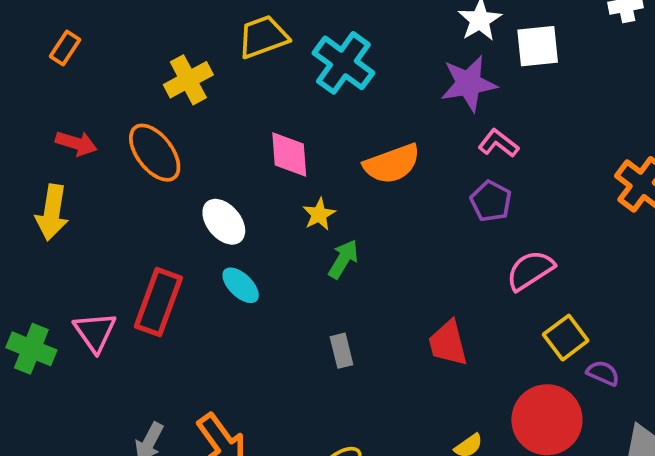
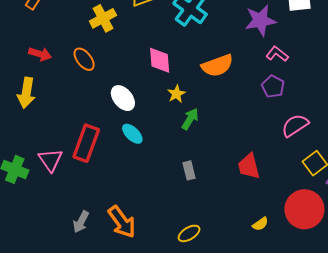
orange ellipse: (155, 153) -> (84, 59), size x0.7

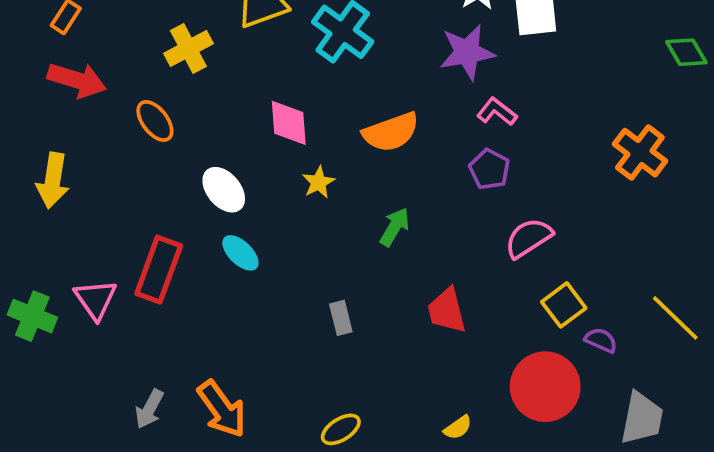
red arrow: (40, 54) -> (77, 80), moved, size x1.4
green arrow: (190, 119) -> (395, 227), moved
yellow semicircle: (260, 224) -> (458, 428), moved

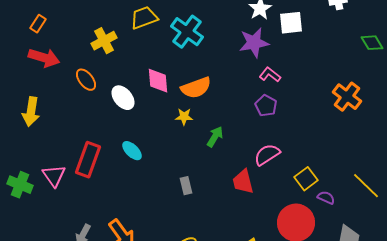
orange semicircle: (391, 132) -> (196, 88), moved
yellow star: (318, 182) -> (184, 117), moved, turned 30
white ellipse: (224, 190) -> (123, 98), moved
pink semicircle: (528, 238) -> (267, 155), moved

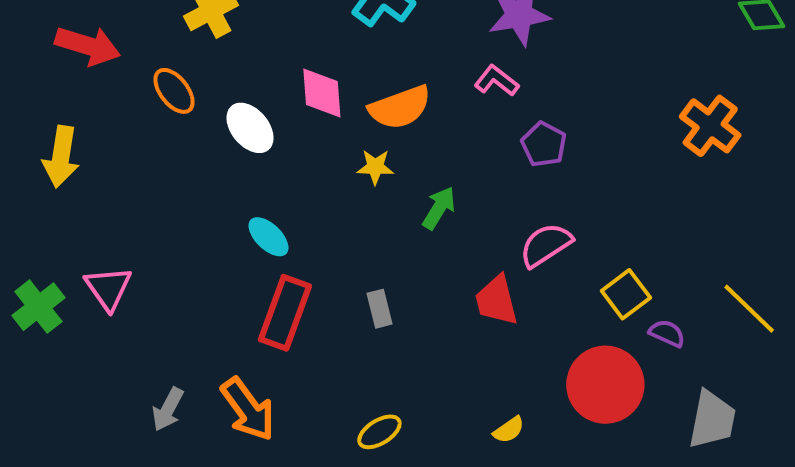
pink L-shape: (270, 75) -> (497, 81), moved
red rectangle: (88, 160) -> (285, 313), moved
green cross: (20, 185) -> (38, 307), turned 30

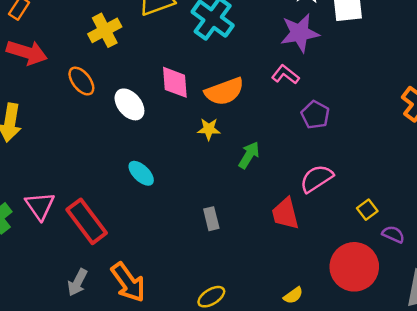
yellow square: (626, 294) -> (367, 210), size x0.7
red rectangle: (285, 313) -> (87, 221), moved, turned -57

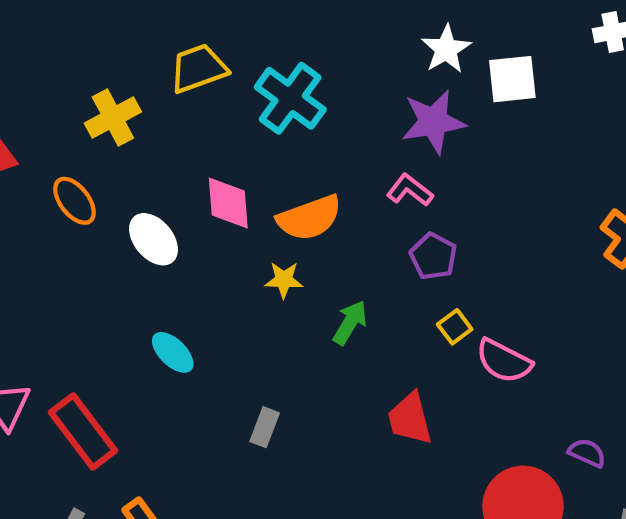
purple pentagon: (315, 115) -> (433, 256), moved
pink semicircle: (317, 178) -> (504, 361), moved, turned -120
yellow square: (367, 210) -> (455, 327), moved
gray rectangle: (211, 219) -> (265, 427), moved, turned 35

